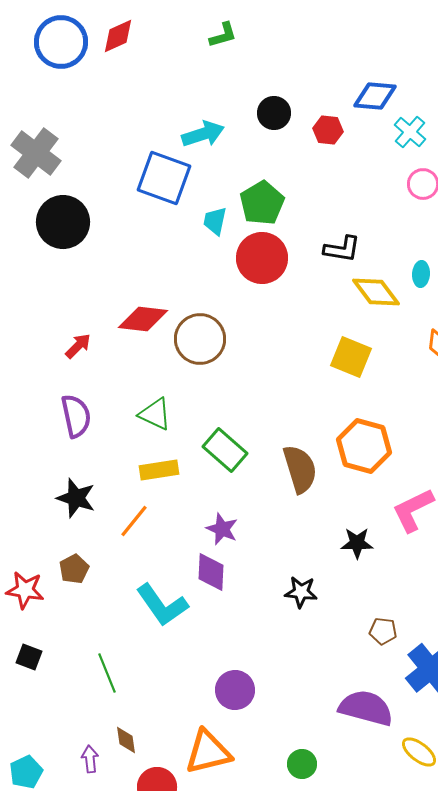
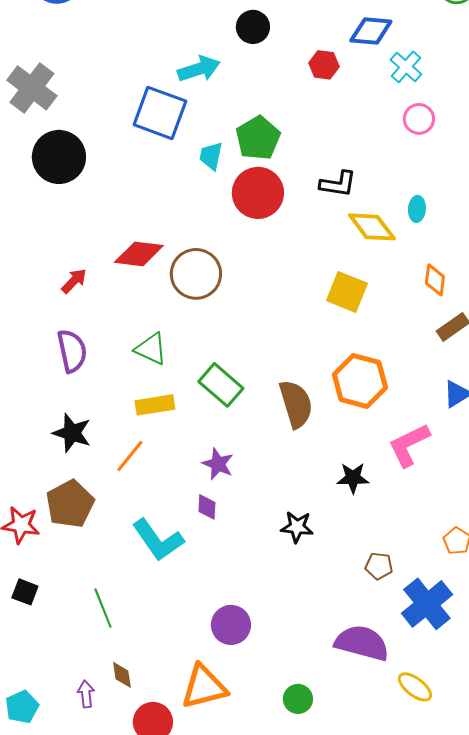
black circle: (274, 113) -> (253, 27), moved
brown pentagon: (74, 569) -> (70, 504), size x1.6
purple diamond: (211, 572) -> (207, 507), size x0.7

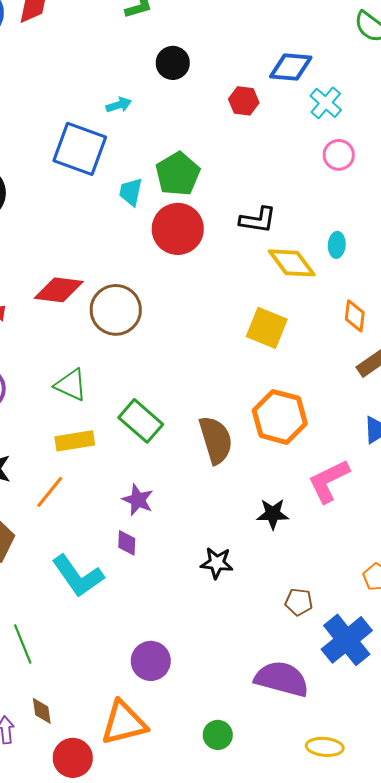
cyan arrow: (199, 69) -> (119, 105), size x0.6
yellow ellipse: (415, 687) -> (325, 747), moved, turned -33

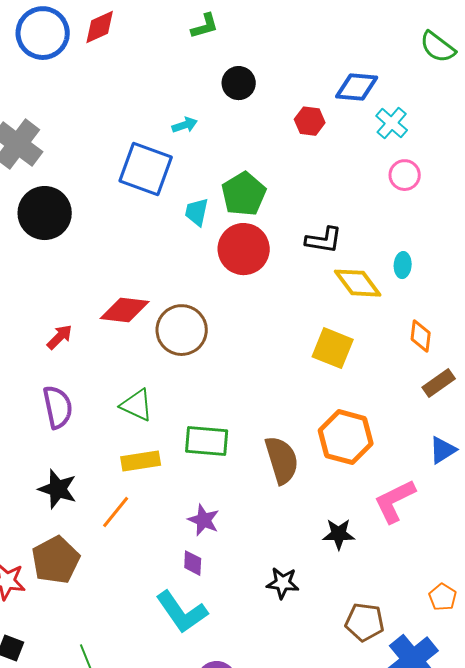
green rectangle: (141, 421) -> (207, 441), turned -36
cyan L-shape: (78, 576) -> (182, 612), moved
brown pentagon: (299, 602) -> (365, 622), size x1.4

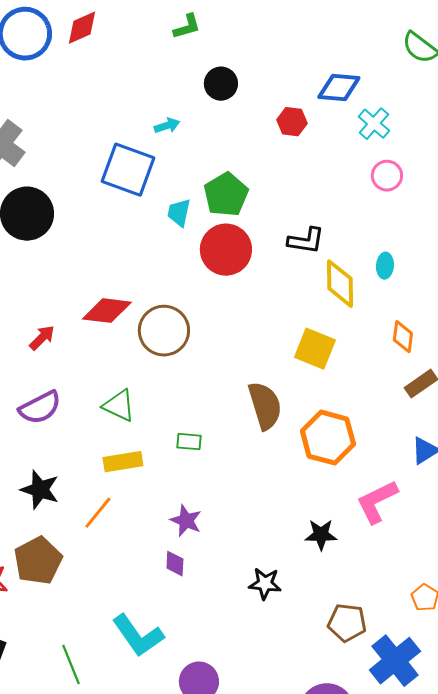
yellow diamond: (358, 283) -> (340, 284), turned 36
purple semicircle: (58, 407) -> (40, 408), turned 75
green rectangle: (207, 441) -> (189, 442), size x0.6
brown semicircle: (282, 460) -> (265, 406), moved
cyan L-shape: (182, 612) -> (138, 636), moved

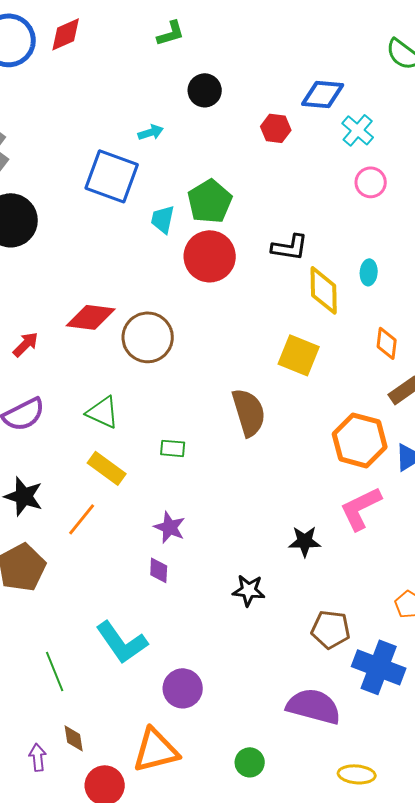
orange hexagon: (328, 438) -> (360, 440), moved
yellow rectangle: (123, 462) -> (107, 468), turned 45
blue cross: (395, 661) -> (379, 667), turned -30

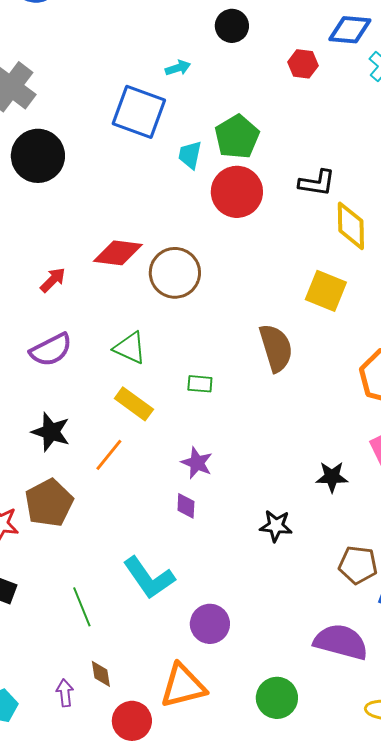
green circle: (250, 762) -> (277, 698), size x1.4

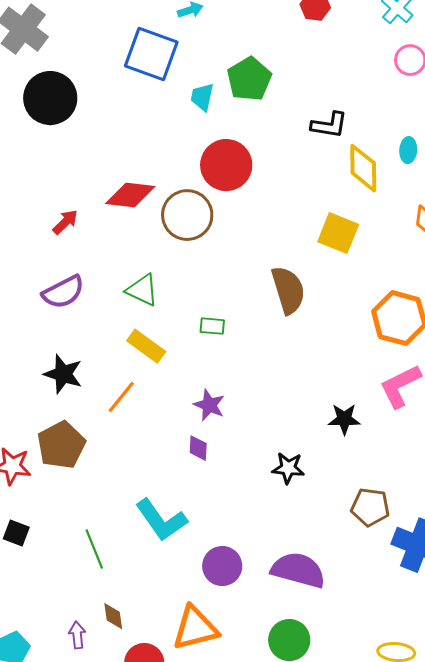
red circle: (237, 192) -> (226, 165), moved
purple semicircle: (341, 642) -> (298, 570), moved

